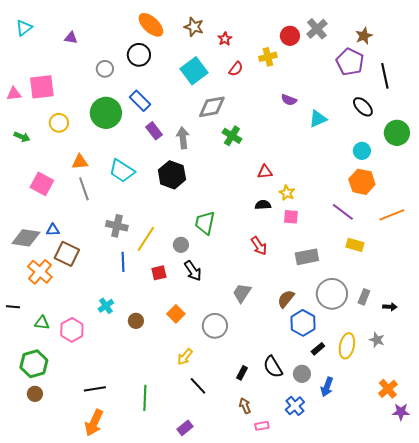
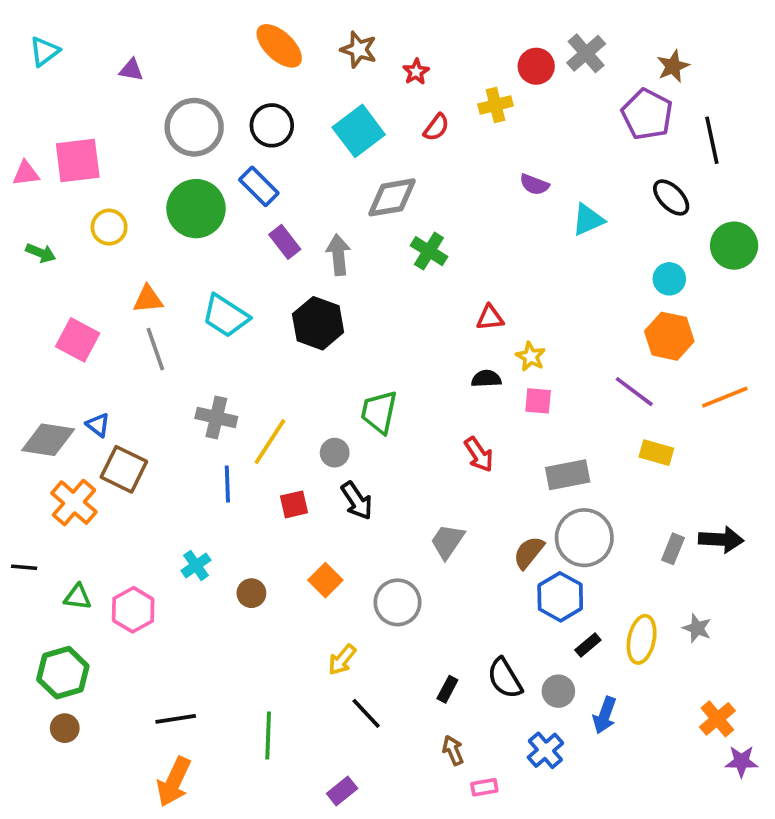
black circle: (139, 55) -> (272, 125), moved
gray circle: (105, 69) -> (194, 127), size x1.8
blue triangle: (53, 230) -> (98, 425), turned 40
gray circle: (332, 294) -> (584, 538), moved
black arrow: (390, 307) -> (721, 540), moved, size x1.6

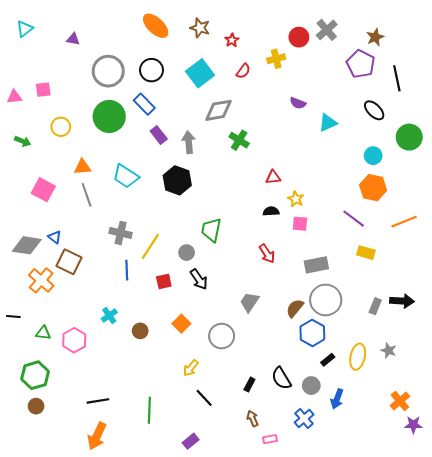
pink square: (78, 161) -> (43, 90), size x0.6

